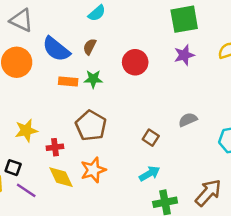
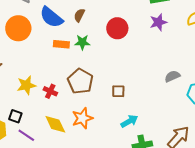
gray semicircle: (188, 120) -> (172, 76), moved
brown square: (151, 138) -> (118, 91), moved, turned -32
red cross: (55, 147) -> (50, 91), moved, turned 32

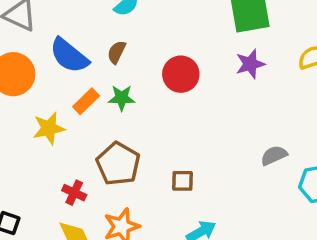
orange rectangle: (61, 44) -> (86, 101), turned -49
yellow star: (26, 85) -> (49, 128), moved
red cross: (50, 91) -> (74, 193), moved

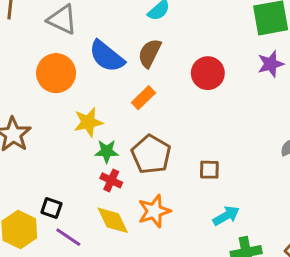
brown semicircle: (117, 52) -> (150, 53), size x1.4
green star: (122, 98) -> (107, 151), moved
orange rectangle: (86, 101) -> (143, 98), moved

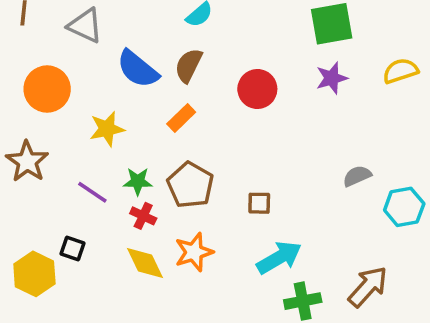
orange circle: (56, 73) -> (47, 89), moved
yellow star: (88, 122) -> (107, 129), moved
cyan arrow: (226, 216) -> (279, 258), size x1.4
purple line: (68, 237) -> (92, 192), moved

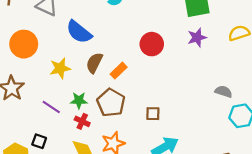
brown semicircle: (188, 65) -> (94, 63), moved
orange rectangle: (181, 118) -> (119, 71), moved
gray semicircle: (357, 176) -> (224, 92), moved, turned 42

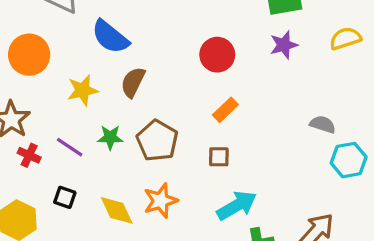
orange rectangle: (119, 71) -> (225, 110), moved
red cross: (82, 121) -> (29, 155), moved
black square: (39, 141) -> (65, 197), moved

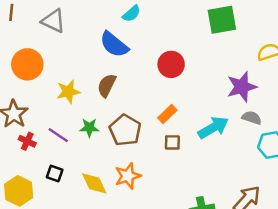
blue semicircle: (110, 37) -> (114, 45), moved
purple star: (284, 45) -> (242, 87), moved, size x1.4
orange rectangle: (225, 110) -> (167, 114), moved
cyan arrow: (237, 205) -> (213, 128), moved

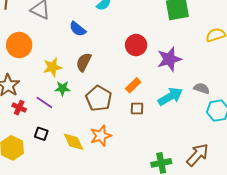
blue semicircle: (114, 45) -> (78, 29), moved, size x0.7
purple star: (242, 87) -> (169, 59), moved
green star: (89, 128) -> (62, 88), moved

